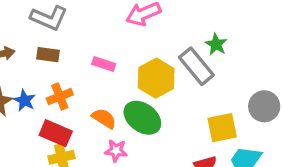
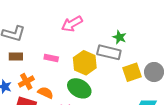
gray rectangle: (196, 66) -> (109, 52), turned -30
orange semicircle: (104, 118) -> (46, 93), moved
yellow square: (222, 128) -> (132, 72), moved

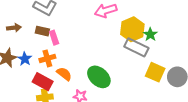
pink rectangle: (51, 58) -> (54, 38), moved, turned 48
yellow hexagon: (85, 63) -> (132, 29), moved
yellow square: (132, 72) -> (155, 72), turned 30

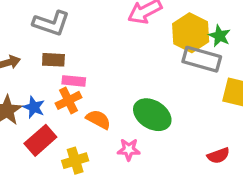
pink rectangle: (54, 38) -> (74, 81), moved, turned -56
red rectangle: (43, 82) -> (40, 140), moved, turned -60

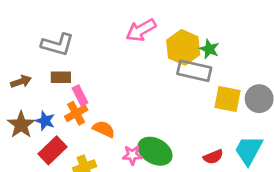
pink rectangle: (74, 81) -> (80, 96), turned 60
green ellipse: (152, 115) -> (155, 151), moved

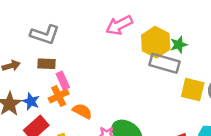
green star: (209, 49) -> (179, 45), turned 30

